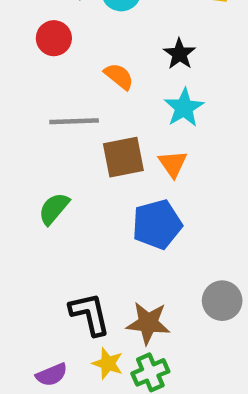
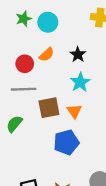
red circle: (54, 38) -> (25, 64), moved
orange semicircle: (119, 76) -> (47, 55), moved, turned 98
green semicircle: (54, 209) -> (14, 124), moved

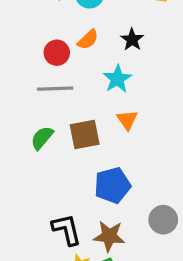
cyan star: (80, 82) -> (117, 79), moved
brown square: (49, 108) -> (85, 135), moved
blue pentagon: (66, 142) -> (112, 185), moved

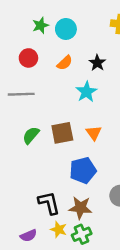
red circle: (57, 53) -> (28, 58), moved
gray line: (55, 89) -> (21, 94), moved
orange triangle: (127, 120) -> (94, 133), moved

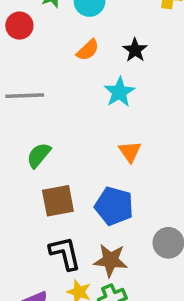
red circle: (28, 58) -> (19, 26), moved
brown square: (62, 133) -> (58, 201), moved
blue pentagon: (83, 170) -> (114, 206), turned 30

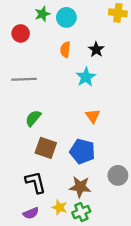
orange semicircle: (88, 50) -> (65, 49), turned 140
brown square: (58, 201) -> (46, 148), turned 30
black L-shape: (65, 253) -> (35, 182), moved

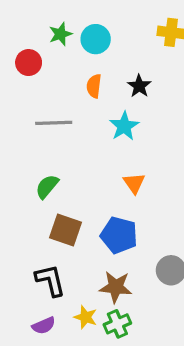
gray line: (24, 79) -> (54, 123), moved

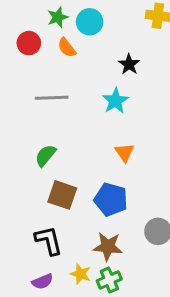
orange semicircle: (94, 86) -> (67, 48), moved, turned -45

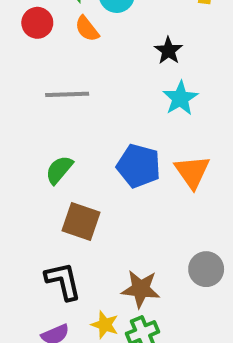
cyan star: (115, 101) -> (180, 98), moved
orange triangle: (125, 152) -> (192, 172), moved, size x1.4
blue pentagon: (111, 199) -> (139, 166), moved

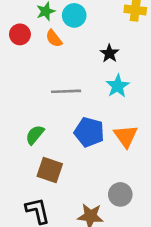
gray line: (67, 94) -> (66, 91), moved
gray circle: (206, 269) -> (120, 194), moved

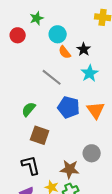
cyan circle: (74, 15) -> (58, 34), moved
orange semicircle: (54, 38) -> (65, 52), moved
gray line: (66, 91) -> (52, 77), turned 40

